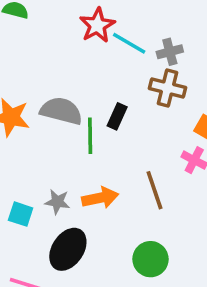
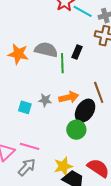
black ellipse: (68, 249) -> (85, 111), moved
green circle: (150, 259) -> (76, 130), moved

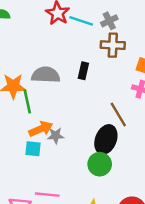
green line: (62, 63) -> (27, 101), moved
orange arrow: (69, 97) -> (41, 129), moved

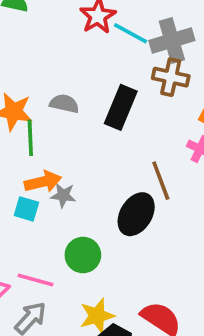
gray cross: (109, 21) -> (172, 40), size x1.6
black rectangle: (83, 71) -> (121, 107), size x1.6
gray semicircle: (46, 75) -> (64, 104), size x0.7
green circle: (100, 164) -> (83, 255), moved

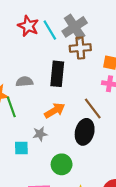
cyan line: (131, 33) -> (50, 30), turned 48
orange arrow: (43, 182) -> (55, 111), moved

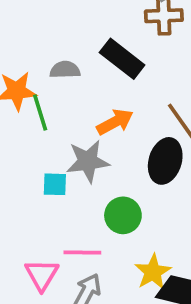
black rectangle: (57, 74) -> (122, 59), turned -60
gray star: (40, 134) -> (88, 161), size x1.6

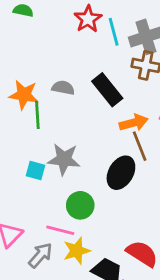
orange arrow: (115, 122) -> (134, 123), moved
pink line: (82, 253) -> (60, 230), moved
yellow star: (153, 272) -> (77, 251), moved

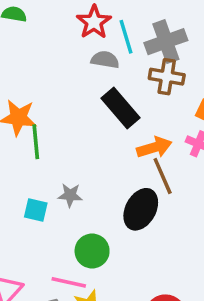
gray semicircle: (63, 88) -> (105, 60), moved
gray star: (64, 159) -> (70, 195), size x0.6

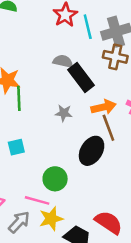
gray semicircle: (105, 60) -> (63, 61), moved
gray star: (70, 195) -> (64, 113), moved
cyan square: (36, 210) -> (16, 147), turned -30

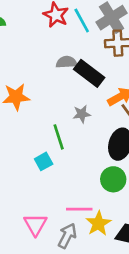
green line: (19, 98) -> (59, 137), moved
green circle: (55, 179) -> (113, 179), moved

